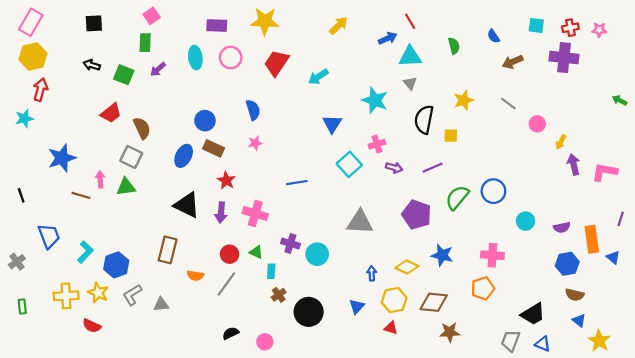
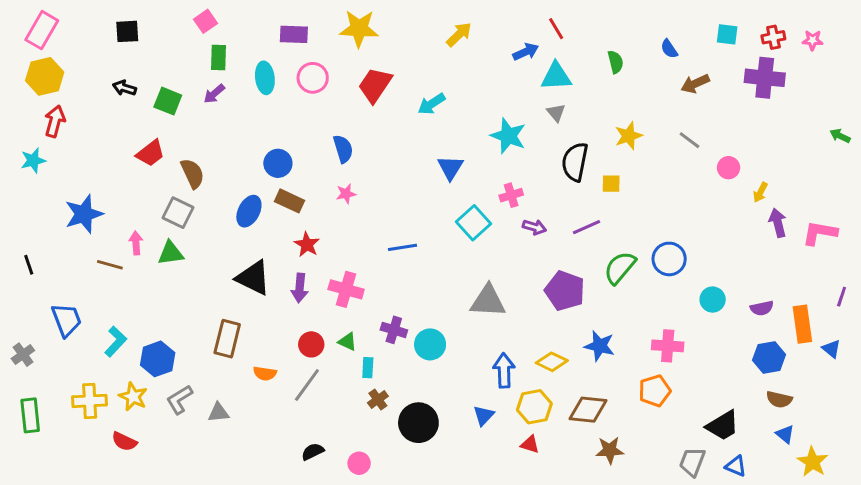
green rectangle: (145, 43) -> (219, 58), moved
blue arrow: (372, 273) -> (504, 371), size x1.6
green rectangle: (22, 307) -> (30, 415), size x1.6

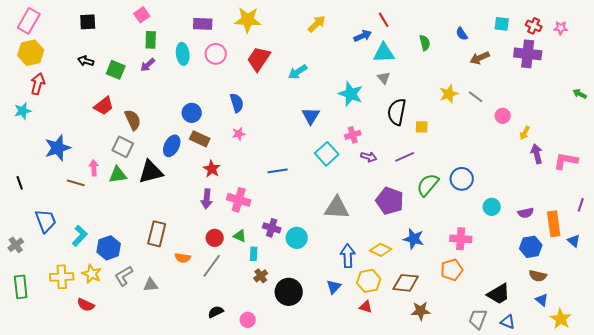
red cross: (773, 37) -> (534, 26), turned 35
yellow star: (629, 136) -> (449, 94), moved
black triangle: (253, 278) -> (151, 172), moved, turned -40

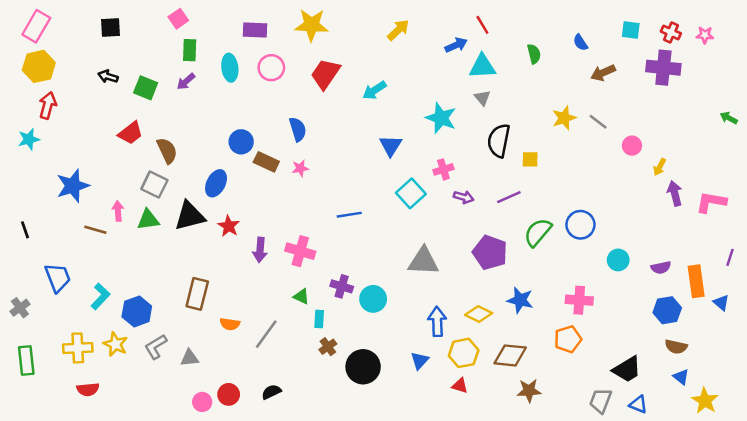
brown rectangle: (200, 139) -> (266, 162), moved
red star: (212, 169) -> (229, 226), moved
red circle: (215, 238) -> (229, 394), moved
red semicircle: (86, 305) -> (88, 389), moved, turned -30
pink circle: (248, 320) -> (202, 402), moved

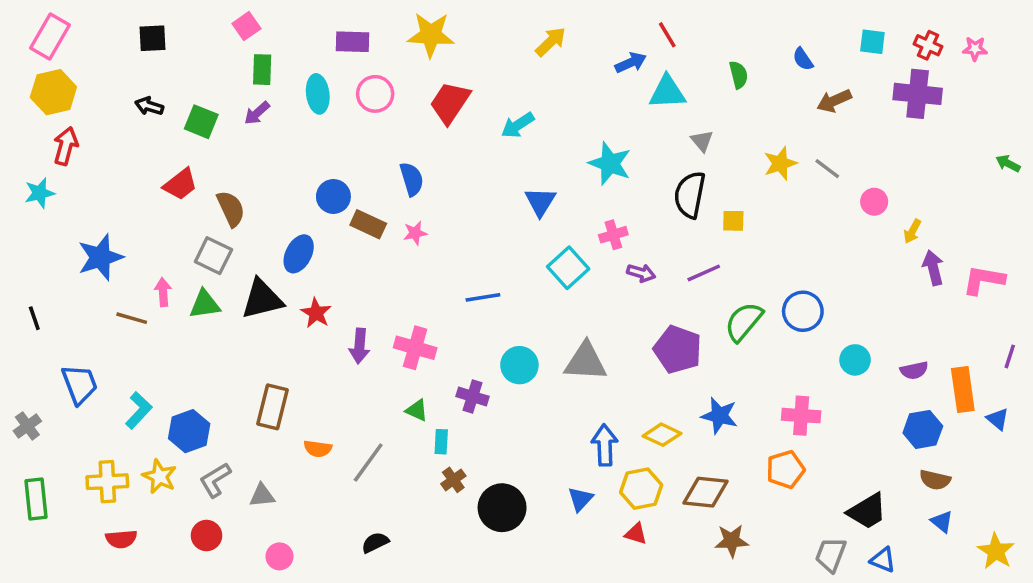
gray triangle: (482, 98) -> (702, 141), moved
cyan circle: (373, 299) -> (519, 365), moved
red circle: (229, 394) -> (206, 536), moved
yellow star: (705, 401) -> (996, 551), moved

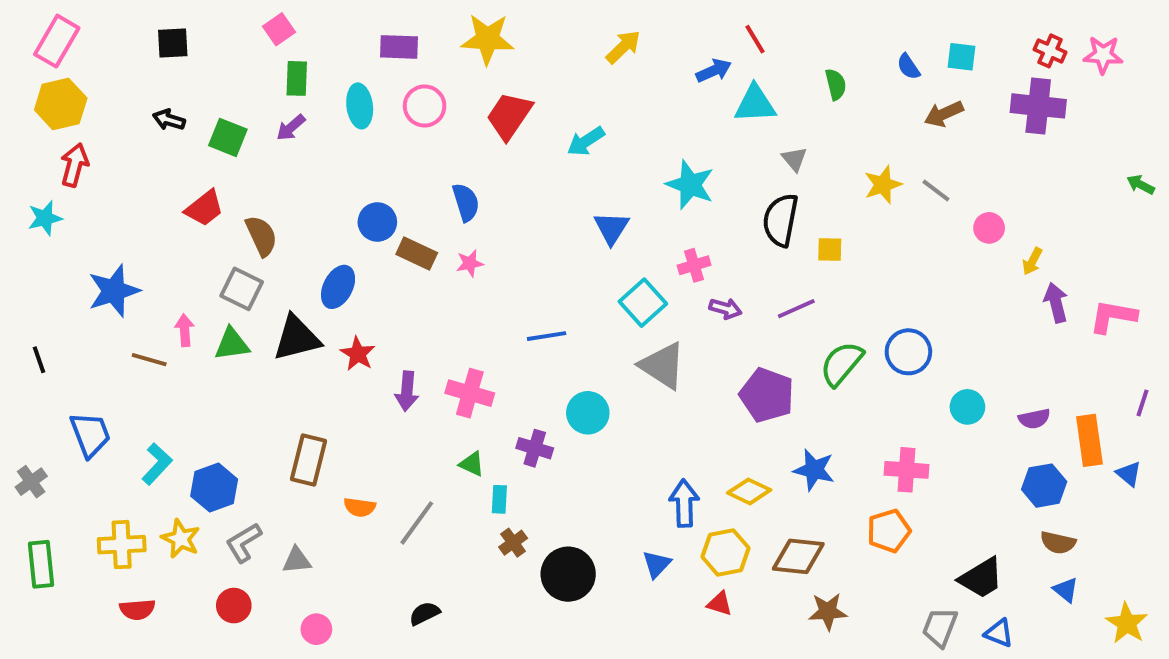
cyan square: (872, 42) -> (962, 57), moved
pink star: (975, 49) -> (1103, 55), size x1.4
gray triangle: (586, 362) -> (663, 366), moved, turned 30

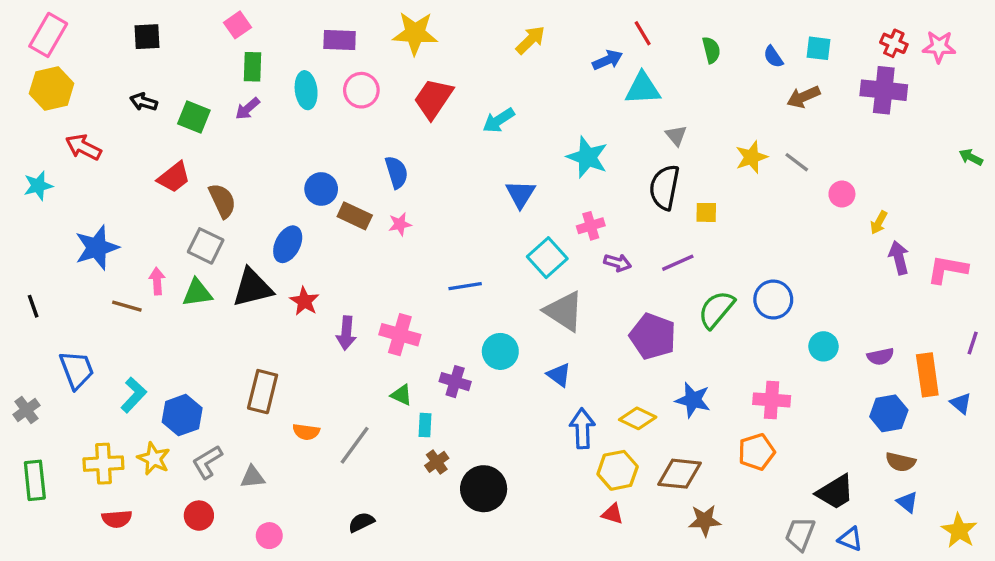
green semicircle: (836, 84) -> (711, 50), moved
red arrow: (74, 165) -> (83, 147), moved, turned -78
blue triangle: (657, 564) -> (559, 375), moved, turned -36

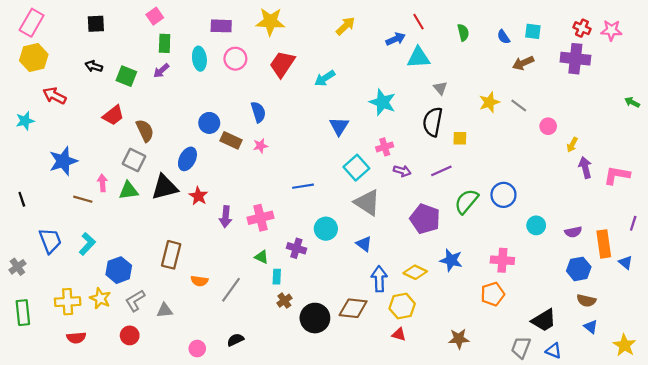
pink cross: (400, 335) -> (260, 218), turned -30
cyan L-shape: (134, 395) -> (87, 244), moved
brown diamond: (680, 474) -> (353, 308), moved
pink circle: (269, 536) -> (197, 349), moved

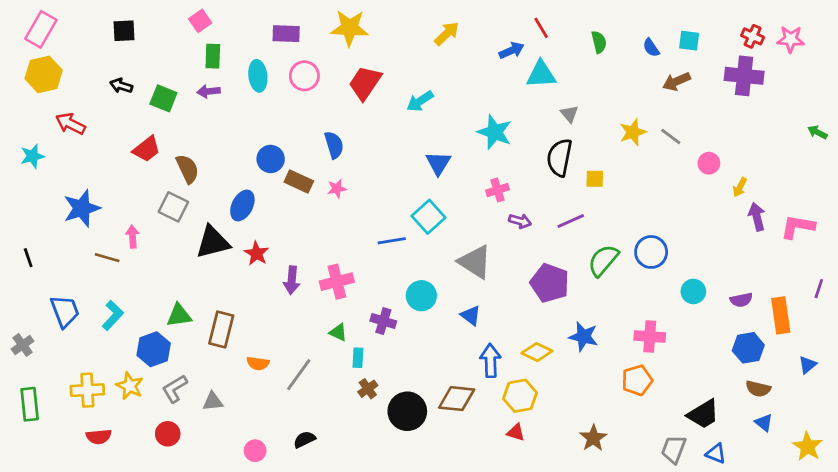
purple arrow: (161, 71) -> (209, 91), turned 35
cyan square: (356, 168) -> (428, 217), moved
green triangle: (129, 191) -> (179, 315), moved
blue triangle: (626, 262) -> (808, 365), moved, turned 40
brown star: (459, 339) -> (593, 438), turned -30

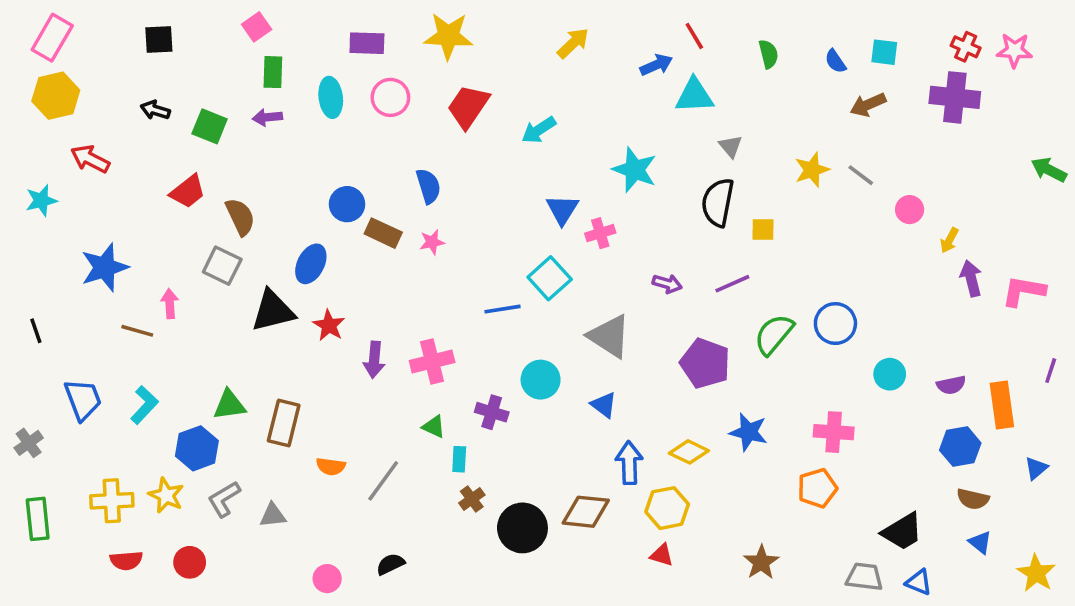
green arrow: (817, 132) -> (1049, 170), size x1.4
pink cross: (497, 190) -> (600, 233), moved
red circle: (168, 434) -> (190, 562), moved
gray trapezoid: (674, 449) -> (864, 577), turned 76

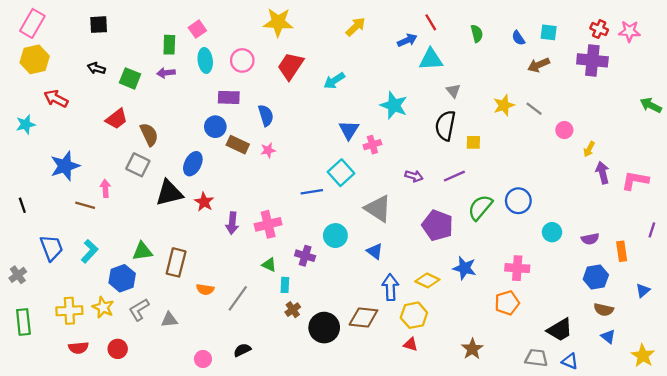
pink square: (257, 27) -> (197, 29), moved
purple rectangle: (367, 43) -> (229, 97), moved
orange rectangle: (1002, 405) -> (622, 251), size x0.7

